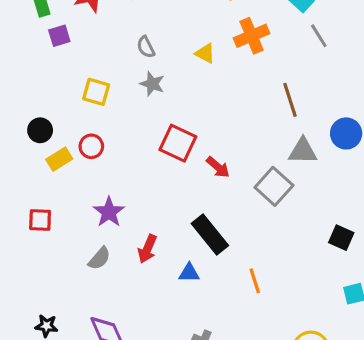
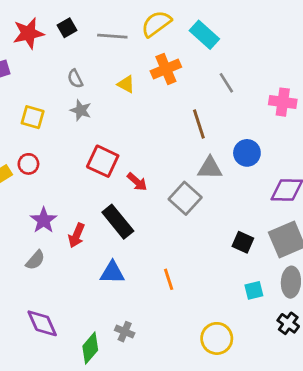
gray line: (319, 36) -> (226, 83), moved
black rectangle: (210, 234) -> (118, 222), moved
red arrow: (147, 249) -> (77, 235), moved
blue triangle: (189, 273) -> (112, 272), size x1.4

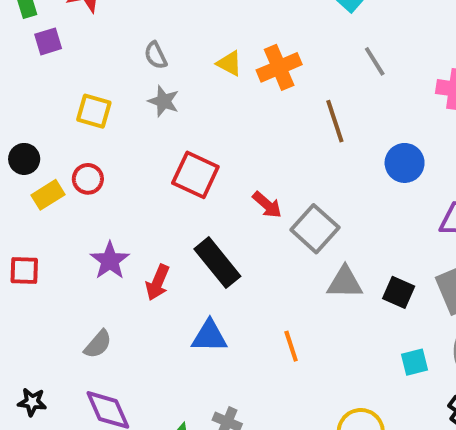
orange cross: (166, 69) -> (279, 67), moved
gray triangle: (210, 168) -> (345, 282), moved
red arrow: (137, 182) -> (267, 205), moved
gray semicircle: (35, 260) -> (98, 344), moved

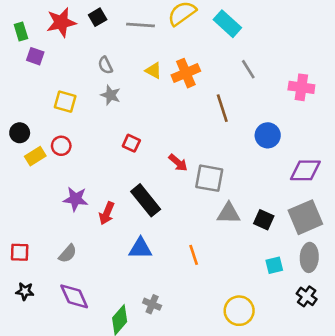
purple square: (48, 41) -> (35, 56), turned 36
red square: (195, 175) -> (131, 143), size x0.6
gray square: (315, 229) -> (209, 178), turned -32
purple star: (110, 261) -> (75, 199), turned -30
red square: (24, 270) -> (20, 252), moved

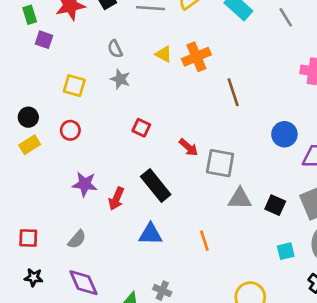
gray line: (248, 69) -> (286, 17), moved
blue circle: (268, 135) -> (284, 134), moved
yellow rectangle: (35, 156) -> (30, 145), moved

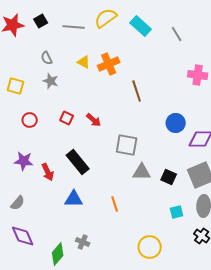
red circle: (70, 130) -> (30, 120), moved
red arrow: (189, 147) -> (94, 120), moved
red arrow: (116, 199) -> (48, 172), turned -48

